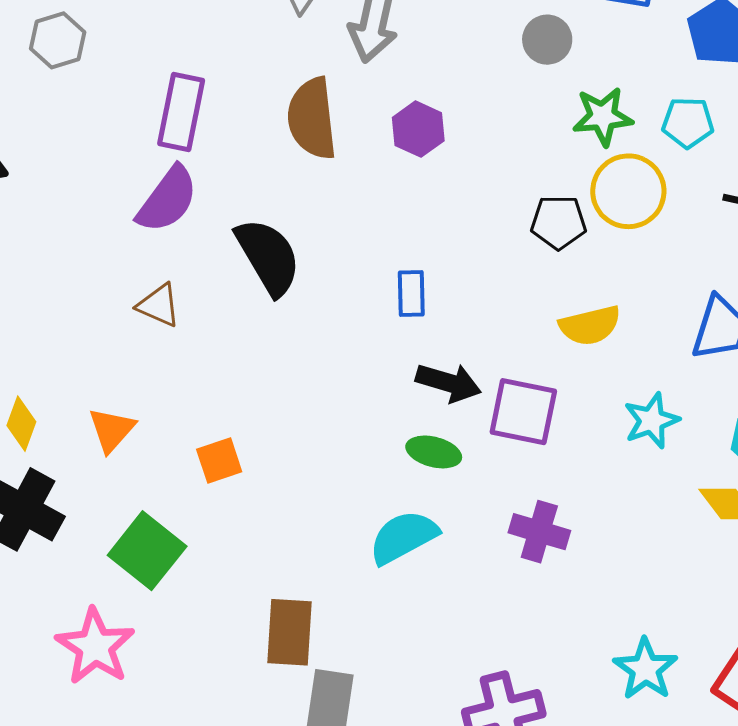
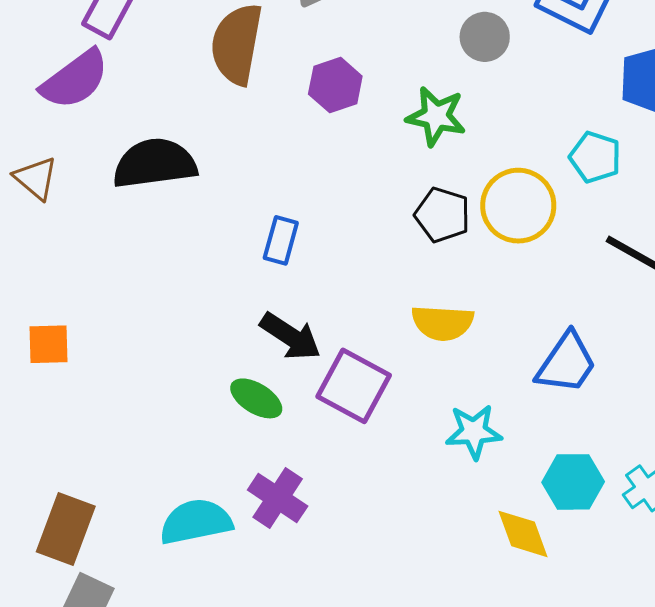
green star: (603, 116) -> (436, 116), moved
black semicircle: (268, 257) -> (155, 163), turned -84
purple cross: (539, 532) -> (278, 498), moved
cyan semicircle: (403, 537) -> (196, 522), moved

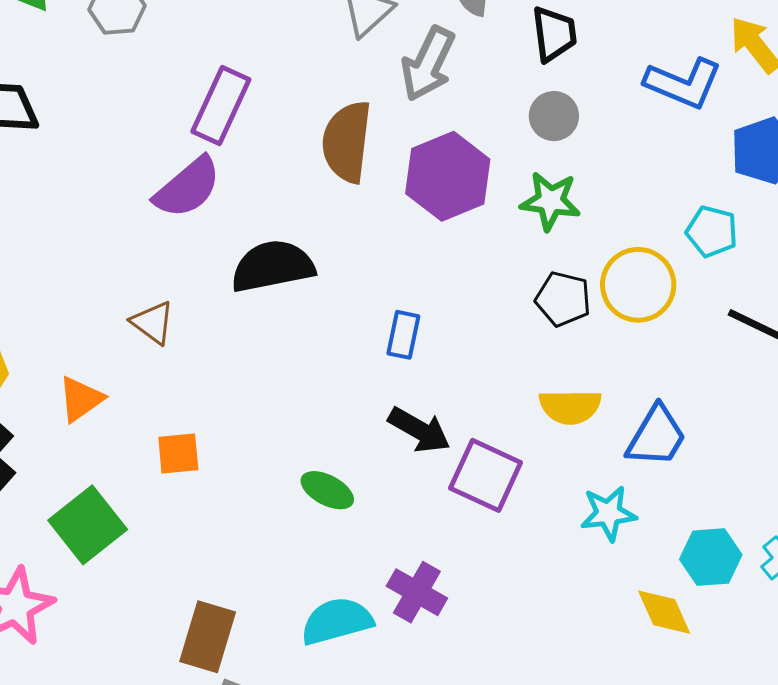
gray circle: (485, 37) -> (554, 116), moved
purple hexagon: (335, 85) -> (448, 176), size x1.6
brown triangle: (36, 178) -> (153, 323), moved
blue trapezoid: (566, 363) -> (656, 436), moved
green ellipse: (256, 398) -> (327, 490), moved

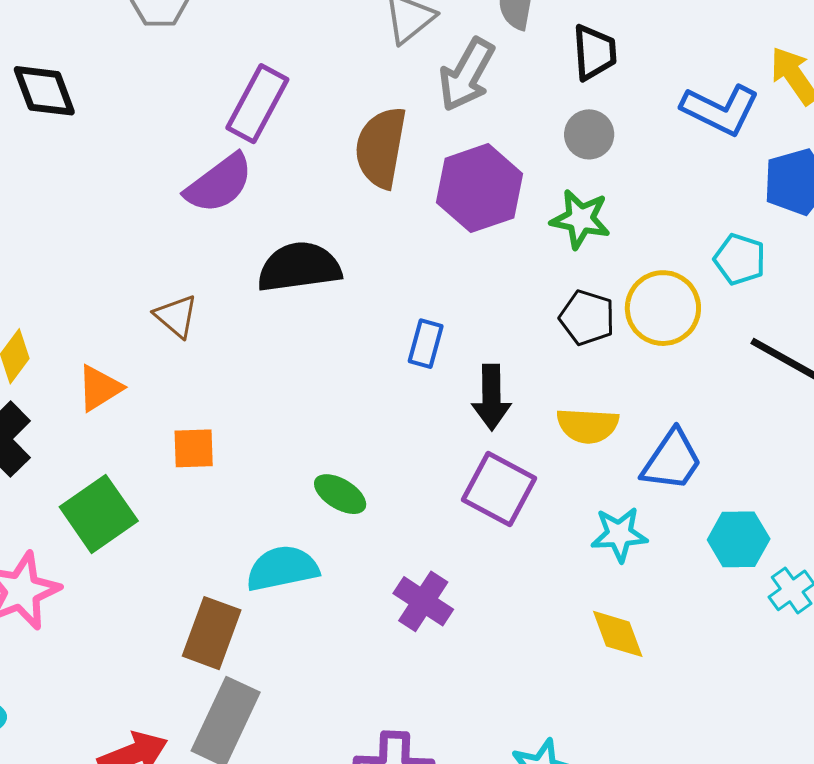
black arrow: (419, 430) -> (491, 397), moved, turned 56
cyan hexagon: (711, 557) -> (739, 539), moved
yellow diamond: (664, 612) -> (618, 634), moved
cyan semicircle: (337, 621) -> (282, 568), moved

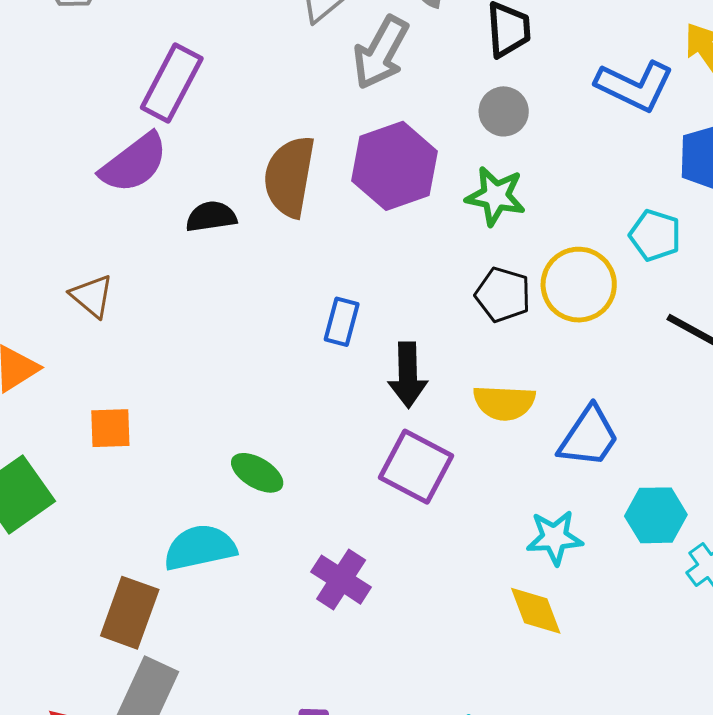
brown semicircle: (381, 147) -> (289, 177), moved
black semicircle: (299, 267) -> (211, 217), moved, size x0.6
cyan star: (619, 534) -> (555, 537), moved

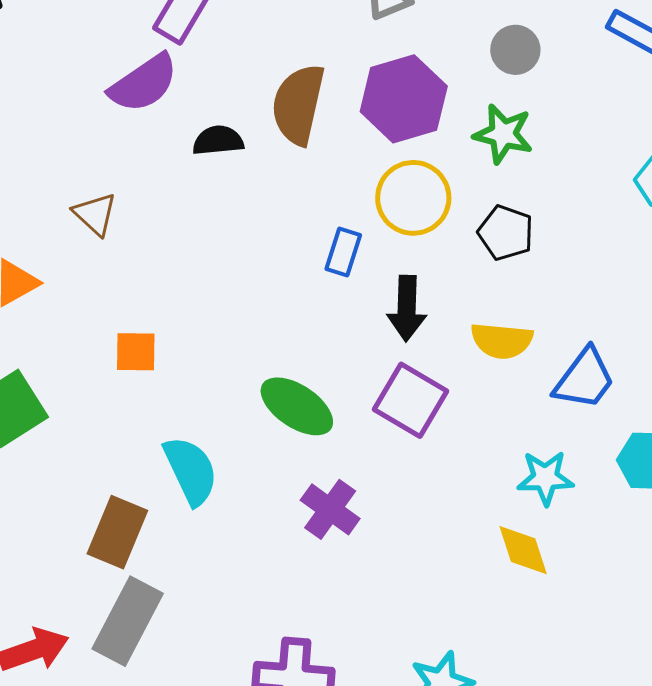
yellow circle: (579, 285) -> (413, 198), moved
orange square: (110, 428) -> (136, 352), moved
green ellipse: (257, 473) -> (297, 406), moved, size x1.4
cyan semicircle: (200, 548) -> (191, 471), turned 74

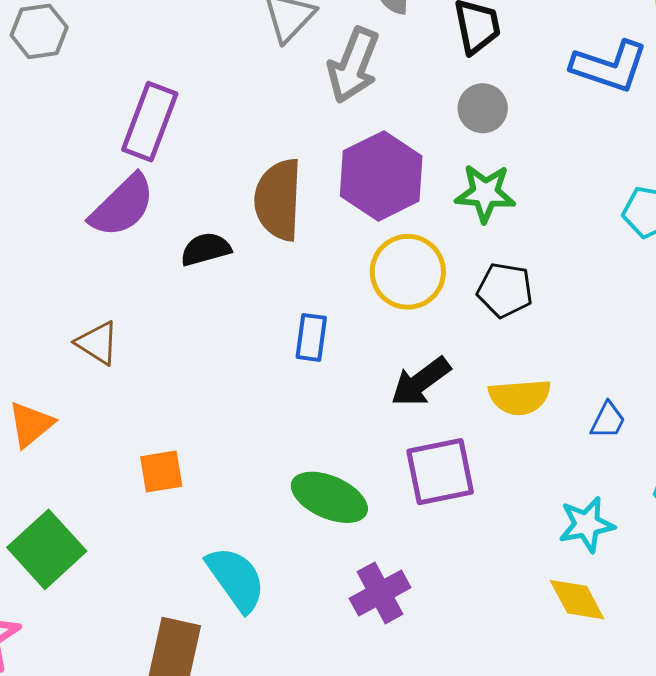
blue rectangle: (343, 252) -> (311, 337), moved
black arrow: (407, 308) -> (421, 382), turned 62
blue trapezoid: (584, 379) -> (608, 420), size x0.6
purple square: (410, 400) -> (440, 472), turned -32
purple cross: (330, 509) -> (380, 593), turned 36

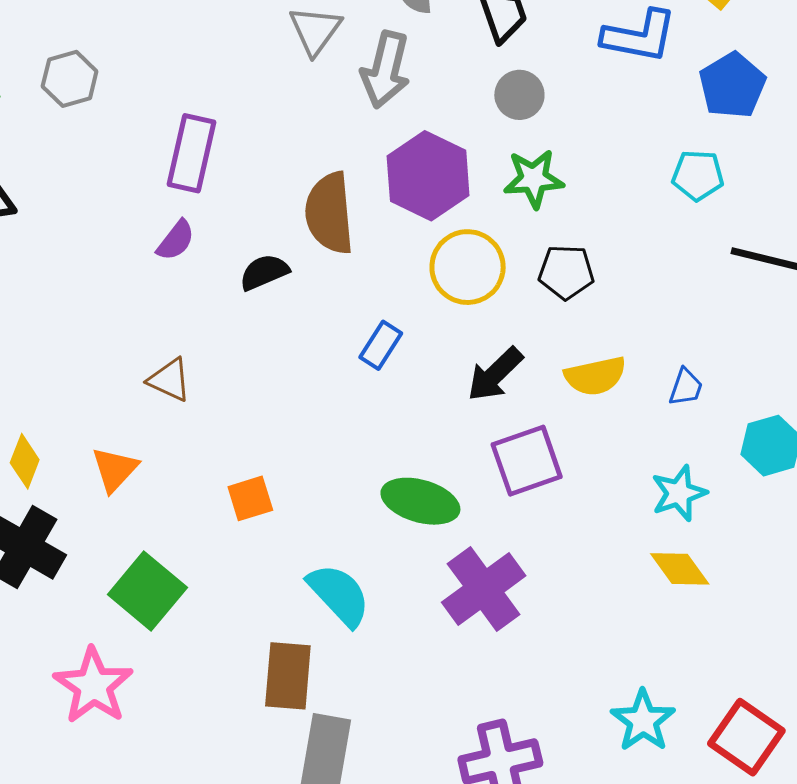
purple semicircle: (122, 206) -> (176, 240), size x0.6
blue rectangle: (311, 337) -> (381, 345), turned 33
purple cross: (380, 593) -> (484, 589), size x1.4

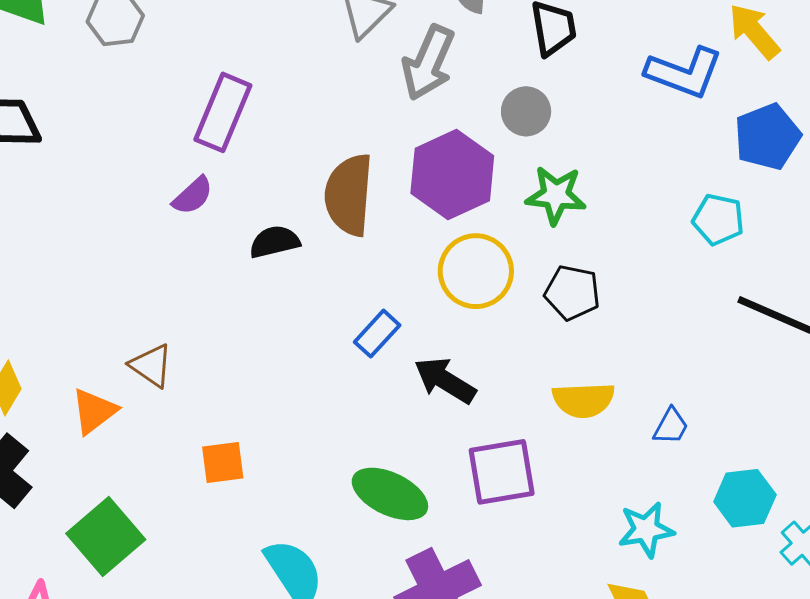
gray circle: (519, 95) -> (526, 111), moved
black arrow: (495, 374) -> (445, 380), moved, turned 66
brown triangle: (170, 380) -> (151, 366), moved

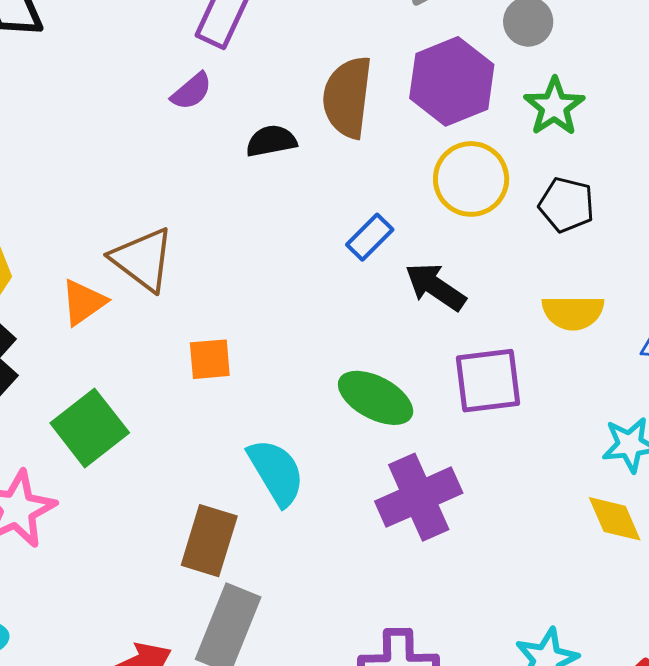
green star: (556, 195) -> (554, 107), turned 30
brown triangle: (151, 366) -> (143, 259), size x1.5

